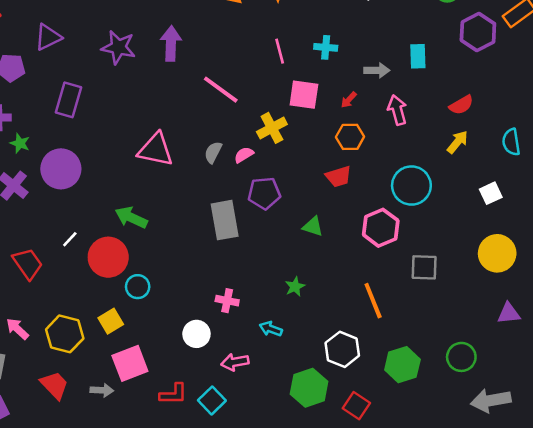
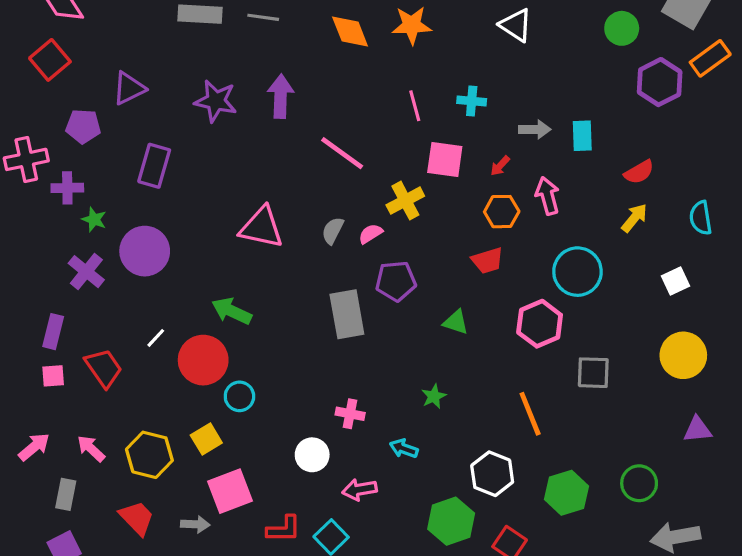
cyan rectangle: (418, 56) -> (582, 136), moved
pink arrow: (397, 110) -> (547, 196), moved

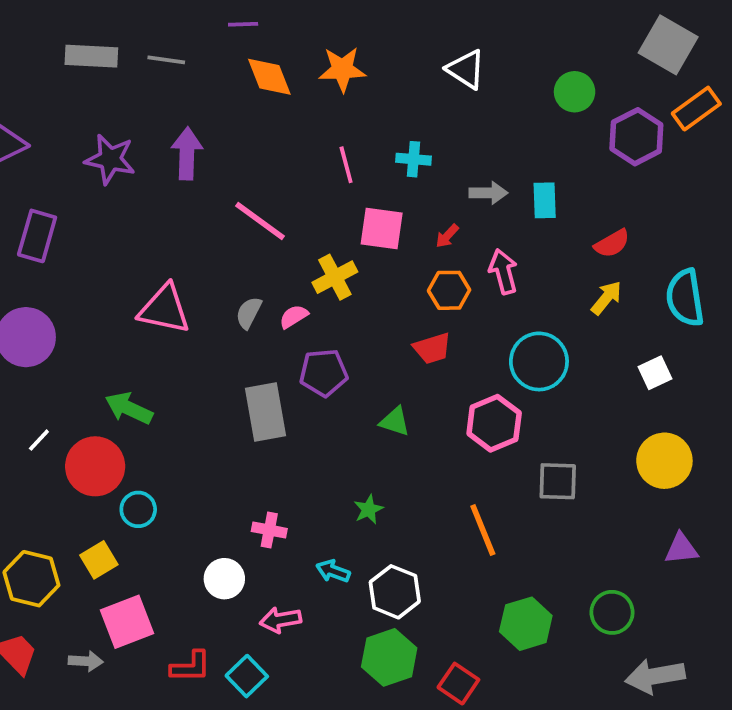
green circle: (622, 28) -> (575, 92), moved
cyan semicircle: (701, 218) -> (685, 298), size x1.4
white hexagon: (492, 474) -> (395, 592), moved

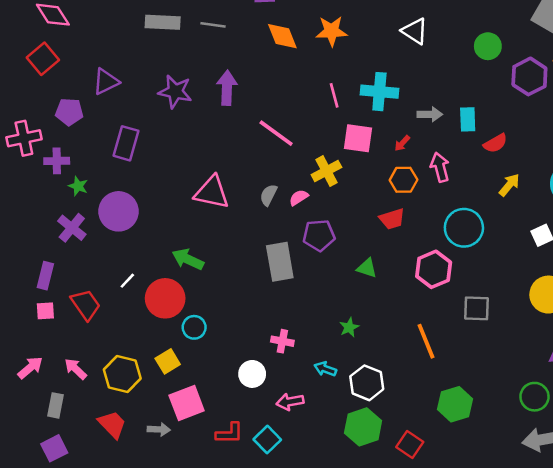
cyan cross: (413, 159) -> (379, 92), size x1.6
red semicircle: (612, 243) -> (495, 143), moved
green circle: (612, 612) -> (534, 397), moved

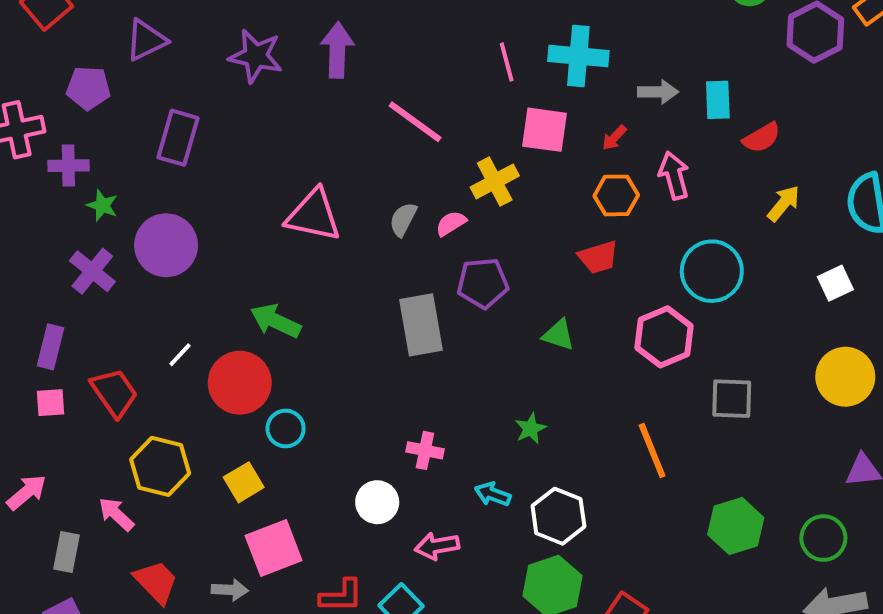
pink arrow: (76, 369) -> (116, 514), moved
yellow hexagon: (122, 374) -> (160, 466), moved
green hexagon: (455, 404) -> (736, 526), moved

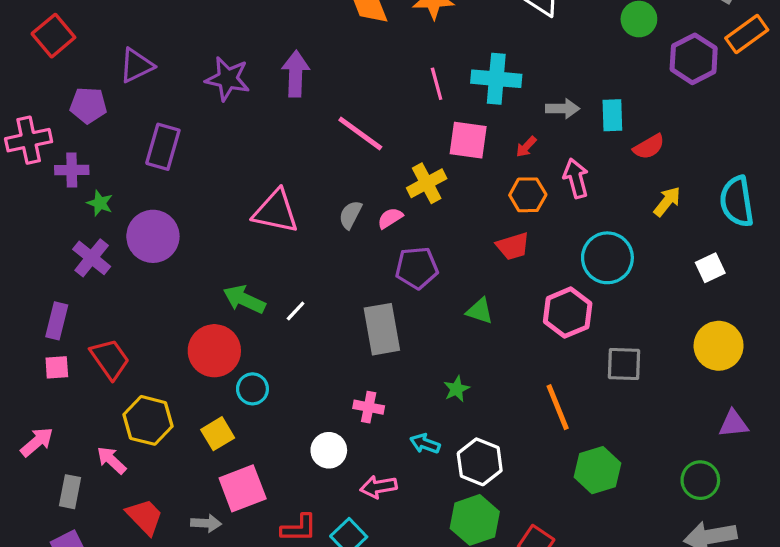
gray rectangle: (421, 325) -> (382, 329), moved
white line: (180, 355) -> (296, 311), moved
green hexagon: (736, 526) -> (597, 470), moved

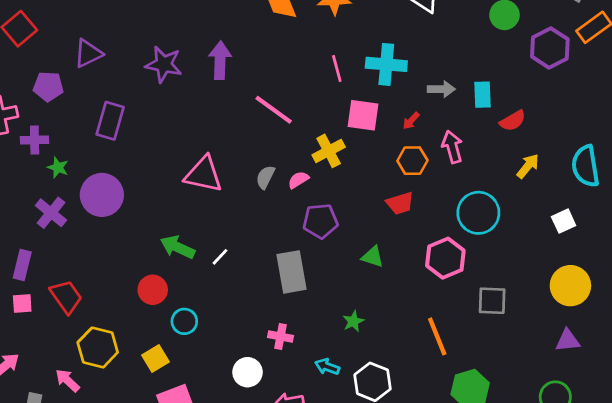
red circle: (214, 351) -> (153, 290), size x0.7
purple triangle: (733, 424) -> (568, 341), moved

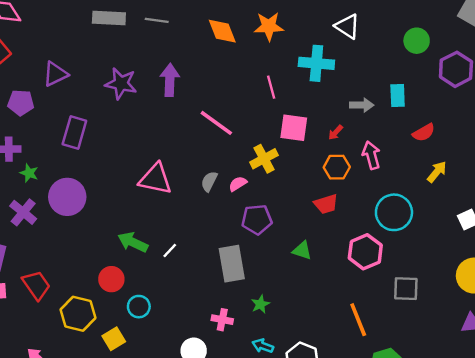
cyan cross: (386, 64) -> (316, 63), moved
cyan rectangle: (482, 95) -> (398, 96), moved
green star: (353, 321) -> (260, 304), moved
yellow hexagon: (98, 347) -> (78, 314), moved

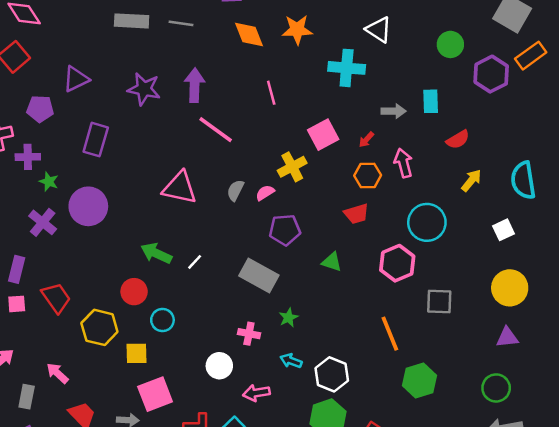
pink line: (271, 87) -> (271, 93), moved
pink line: (216, 123) -> (216, 130), moved
pink square: (294, 128) -> (323, 135), turned -36
gray rectangle: (232, 264) -> (259, 276), turned -51
yellow square: (114, 339) -> (137, 353), turned 30

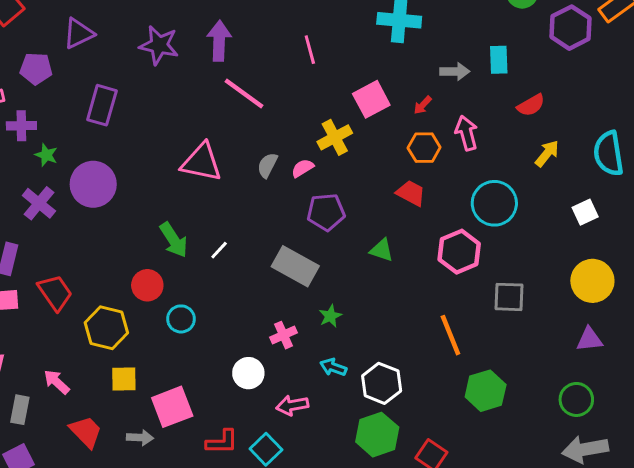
red trapezoid: (356, 214) -> (411, 193), turned -135
green arrow: (156, 253) -> (174, 240), turned -148
pink cross: (249, 334) -> (283, 335), turned -35
yellow square: (137, 353) -> (124, 379), moved

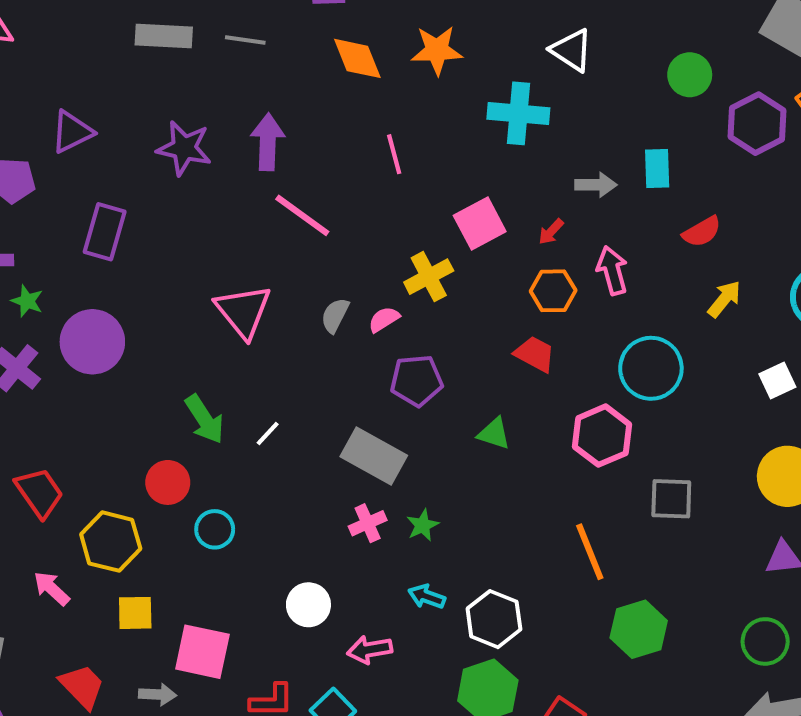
pink triangle: (202, 162) -> (243, 311), turned 39
pink cross: (283, 335) -> (368, 523), moved
pink arrow: (57, 382) -> (52, 588), moved
pink square: (172, 407) -> (202, 652), turned 33

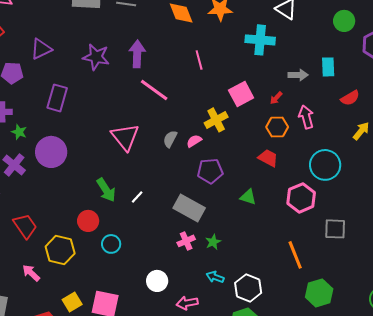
yellow square: (135, 613) -> (72, 302), moved, turned -30

